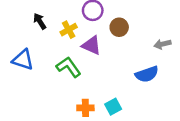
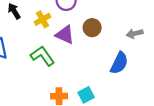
brown circle: (119, 27) -> (92, 28), moved
blue semicircle: (147, 74) -> (119, 63), turned -45

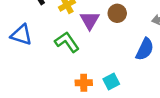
purple triangle: (65, 35) -> (90, 20), turned 36

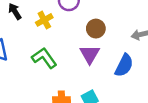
purple triangle: (90, 20) -> (90, 54), moved

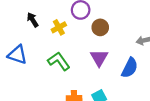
brown circle: (96, 29) -> (100, 27), moved

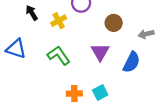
brown circle: (100, 27) -> (114, 23), moved

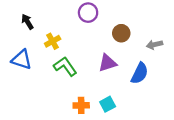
black arrow: (32, 13) -> (27, 22), moved
yellow cross: (59, 21) -> (53, 41), moved
purple triangle: (100, 52) -> (108, 63), turned 42

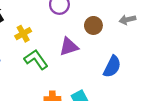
gray arrow: (154, 45) -> (127, 20), moved
purple triangle: (108, 63) -> (69, 47), moved

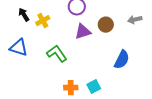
yellow cross: (23, 34) -> (43, 21), moved
purple triangle: (69, 47) -> (83, 32), moved

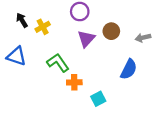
gray arrow: (135, 20) -> (143, 38), moved
purple triangle: (83, 32) -> (86, 39), turned -30
orange cross: (71, 88) -> (74, 82), moved

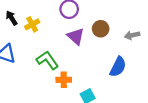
purple triangle: (86, 39) -> (76, 36), turned -30

